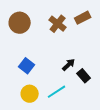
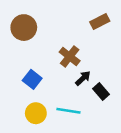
brown cross: (58, 24) -> (70, 56), moved
cyan line: (57, 92) -> (68, 111), turned 42

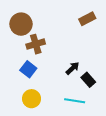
brown cross: (70, 56) -> (36, 44), moved, turned 36
cyan line: (68, 111) -> (75, 101), moved

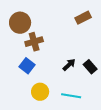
black rectangle: (88, 80) -> (90, 67), moved
yellow circle: (32, 99) -> (40, 92), moved

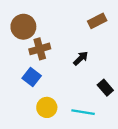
black arrow: (69, 65) -> (81, 58), moved
black rectangle: (90, 67) -> (105, 88), moved

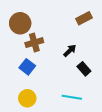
black rectangle: (105, 88) -> (84, 69), moved
yellow circle: (47, 107) -> (27, 98), moved

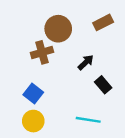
brown circle: (20, 23) -> (58, 29), moved
blue square: (27, 67) -> (33, 94), moved

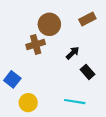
blue square: (33, 94) -> (12, 79), moved

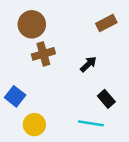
brown circle: (49, 24) -> (32, 24), moved
black rectangle: (87, 72) -> (106, 99), moved

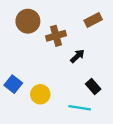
brown cross: (43, 54) -> (56, 36), moved
yellow circle: (34, 125) -> (40, 94), moved

